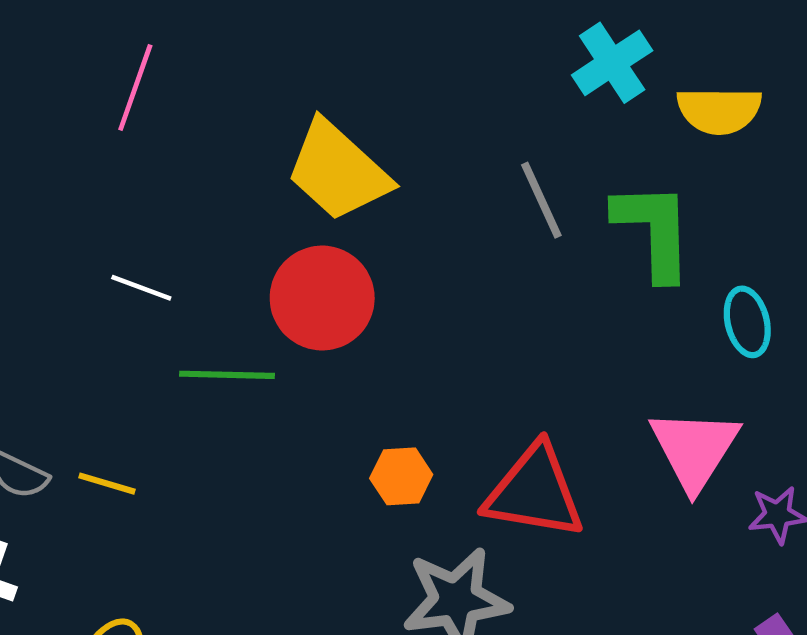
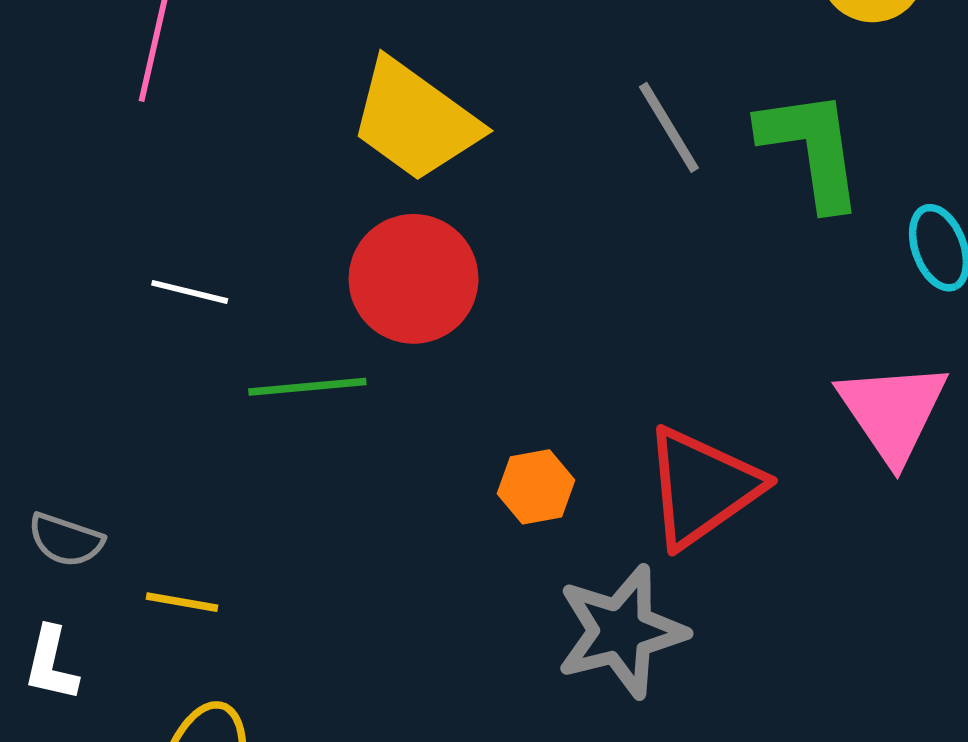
yellow line: (107, 484) -> (182, 602), moved
red triangle: (534, 492) -> (702, 487), turned -38

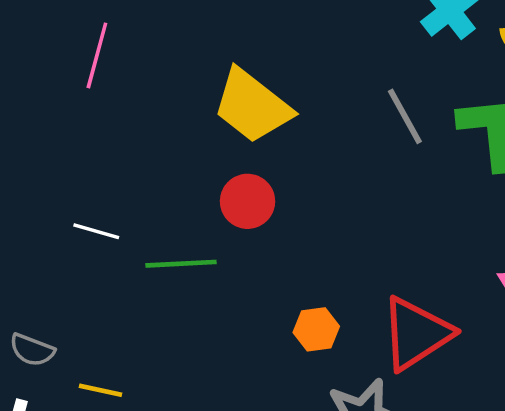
red circle: (414, 279) -> (248, 201), size x0.7
white line: (190, 292) -> (96, 231), moved

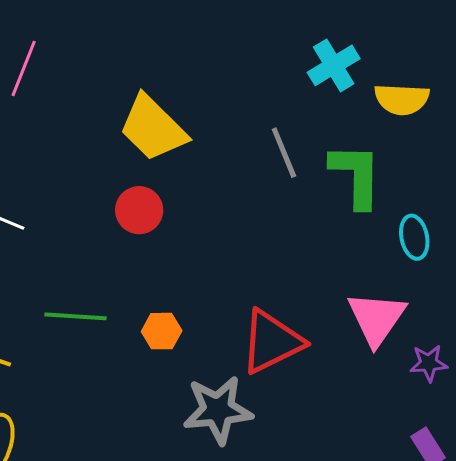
green line: (181, 264) -> (76, 316), moved
orange hexagon: (316, 329) -> (162, 331), moved

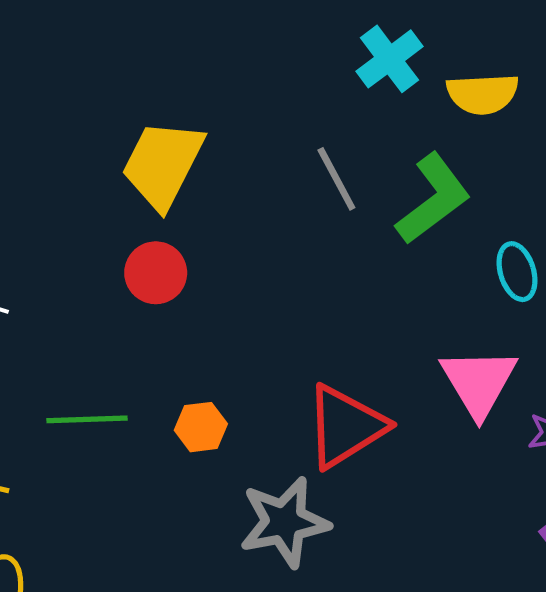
yellow trapezoid: (153, 128) -> (163, 164), turned 78
green L-shape: (356, 175) -> (433, 199), turned 58

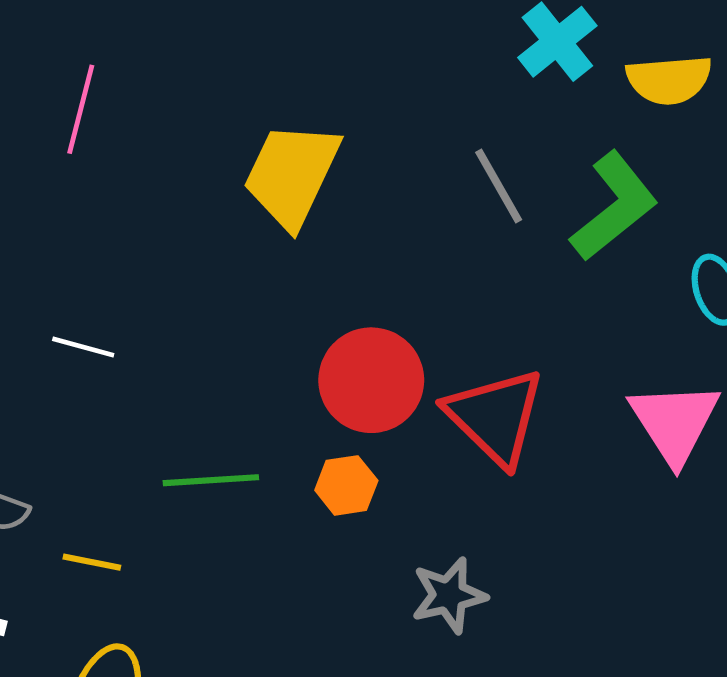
red circle: (156, 273) -> (371, 380), moved, size x1.4
red triangle: (345, 426) -> (495, 417), moved, turned -42
gray star: (284, 522) -> (449, 595), size x0.7

